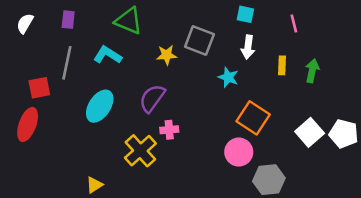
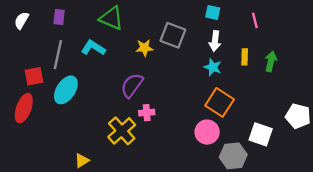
cyan star: (228, 77) -> (213, 67), moved
cyan ellipse: (100, 106) -> (66, 90), moved
white square: (310, 132) -> (261, 134), moved, turned -30

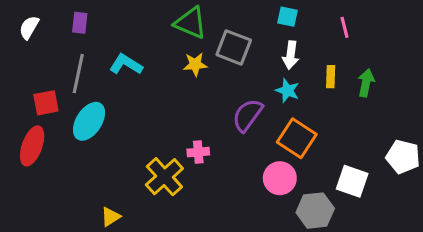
green triangle: (111, 18) -> (191, 23), moved
purple semicircle: (132, 85) -> (248, 115), moved

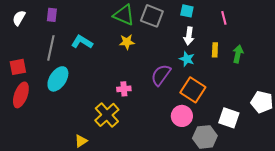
gray square: (234, 47) -> (152, 16), moved
red square: (46, 103) -> (18, 67), moved
pink cross: (198, 152) -> (124, 89), moved
yellow triangle: (111, 217) -> (81, 141), moved

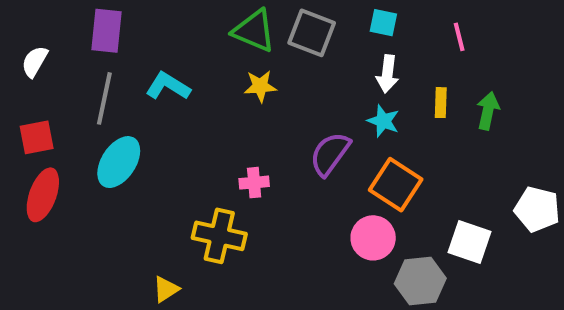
purple rectangle: (52, 15) -> (106, 31), size x1.5
white semicircle: (19, 18) -> (35, 62), moved
yellow cross: (107, 115) -> (219, 236), turned -35

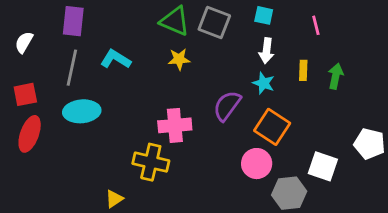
cyan ellipse: (119, 162) -> (82, 111), turned 52
pink cross: (254, 183) -> (175, 125), size x1.6

